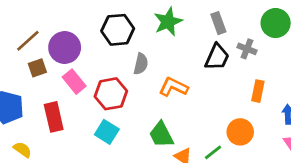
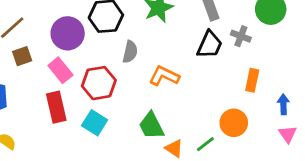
purple circle: (65, 48) -> (68, 33), moved
red rectangle: (54, 117) -> (56, 107), moved

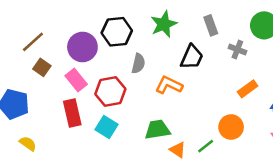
black trapezoid: (210, 45) -> (192, 57), moved
brown square: (22, 56) -> (42, 67), turned -36
orange rectangle: (252, 80) -> (248, 89), turned 42
green trapezoid: (151, 126) -> (157, 130), turned 108

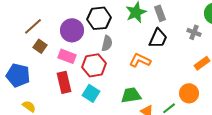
gray rectangle: (211, 25) -> (160, 13), moved
gray semicircle: (138, 64) -> (107, 43), moved
pink rectangle: (76, 80) -> (67, 56), turned -30

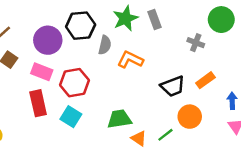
black trapezoid: (158, 38) -> (173, 86), moved, turned 45
gray semicircle: (107, 43) -> (105, 45), moved
orange L-shape: (140, 60) -> (130, 60), moved

